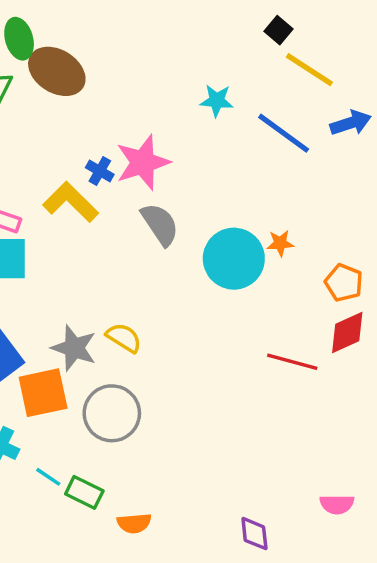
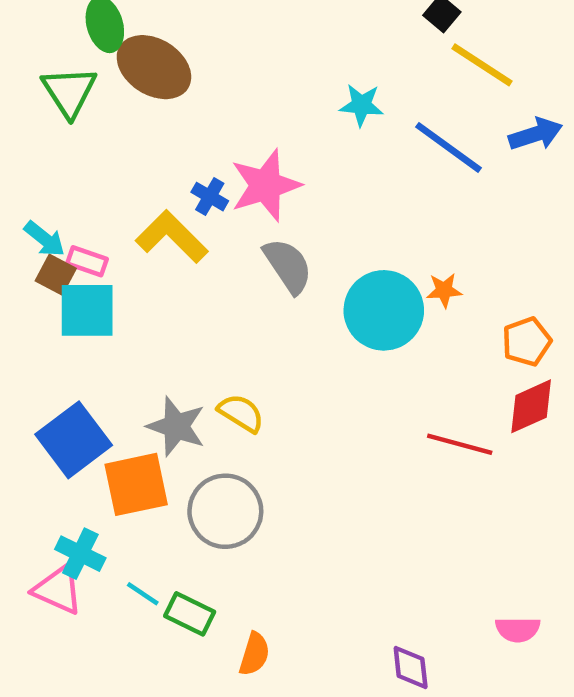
orange pentagon: (344, 283) -> (527, 342), turned 30
orange semicircle: (134, 523) -> (254, 654), turned -68

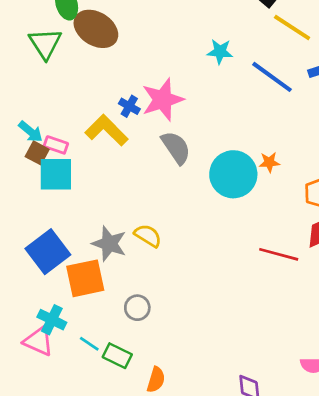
gray circle: (225, 511) -> (137, 308), moved, size x0.6

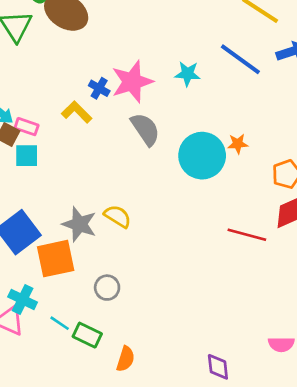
cyan star: (220, 52) -> (188, 74), moved
yellow L-shape: (107, 130) -> (77, 112), size x0.7
cyan square: (56, 174) -> (27, 156), size x0.7

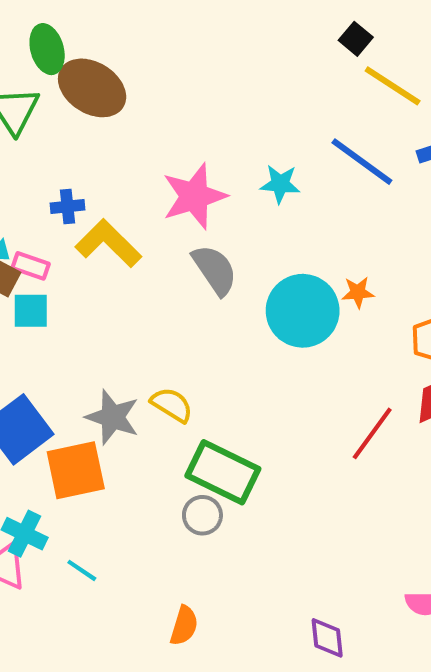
blue cross: (99, 88) -> (67, 206), moved, turned -36
yellow L-shape: (77, 112) -> (108, 243), size x1.4
red line: (247, 235) -> (372, 433), turned -69
gray circle: (107, 288) -> (202, 515), moved
green rectangle: (87, 335) -> (223, 472), moved, size x1.6

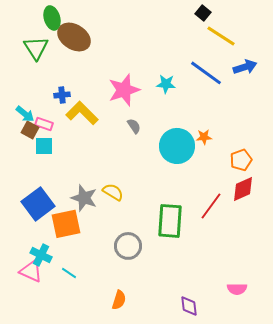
gray semicircle: (215, 270) -> (134, 126), size x0.6
green rectangle: (223, 472) -> (170, 221), moved, turned 68
gray circle: (202, 515) -> (128, 246), size x1.4

